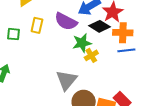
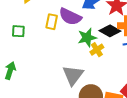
yellow rectangle: (37, 25) -> (52, 22), moved
black diamond: (99, 26) -> (110, 31), moved

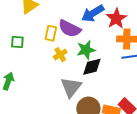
black diamond: (110, 31) -> (92, 67), moved, turned -45
yellow cross: (97, 50) -> (60, 55), moved

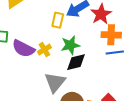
purple semicircle: (70, 29) -> (23, 49), moved
yellow rectangle: (51, 33) -> (58, 20), moved

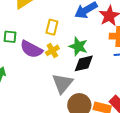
yellow rectangle: (58, 20) -> (52, 27), moved
green star: (70, 45) -> (78, 46), turned 30

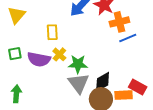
green star: (78, 46) -> (78, 64), moved
black diamond: (84, 63) -> (103, 82), moved

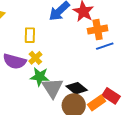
green star: (78, 64) -> (40, 77), moved
black diamond: (103, 82) -> (77, 88), turned 65
orange rectangle: (124, 95) -> (97, 103), turned -36

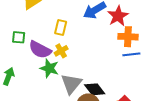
green star: (40, 77) -> (49, 68), moved

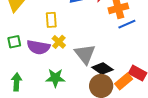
green star: (49, 68) -> (55, 78), moved
gray triangle: (71, 84) -> (85, 54), moved

